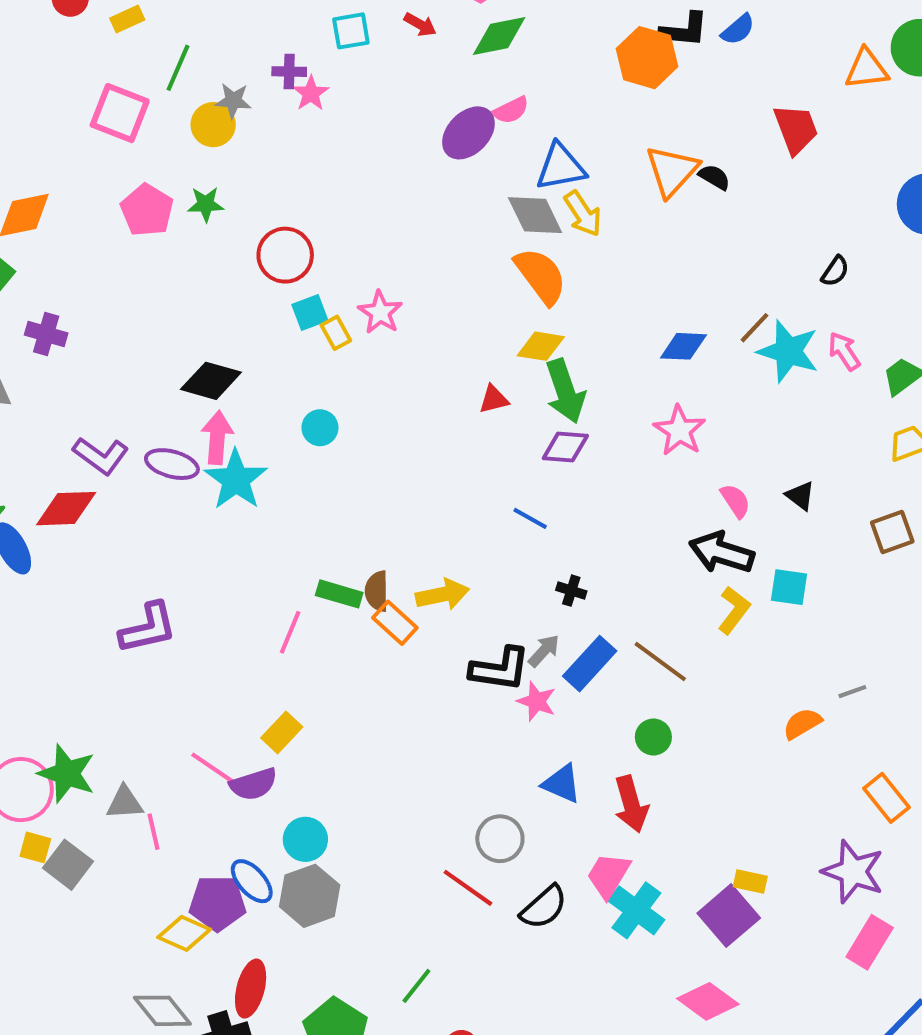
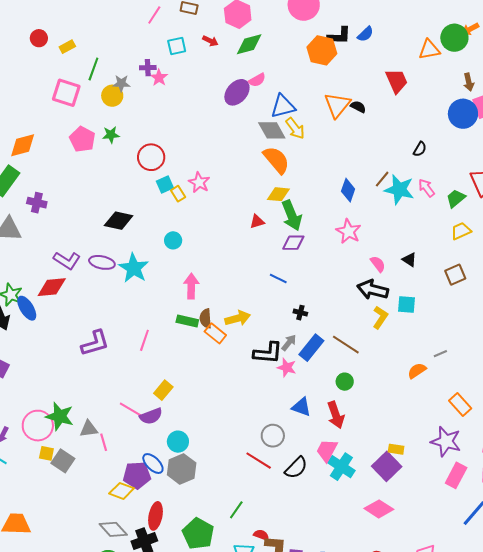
blue diamond: (683, 346) -> (348, 190), turned -70
pink arrow: (217, 438) -> (191, 286), moved
pink line: (290, 632) -> (144, 340), moved

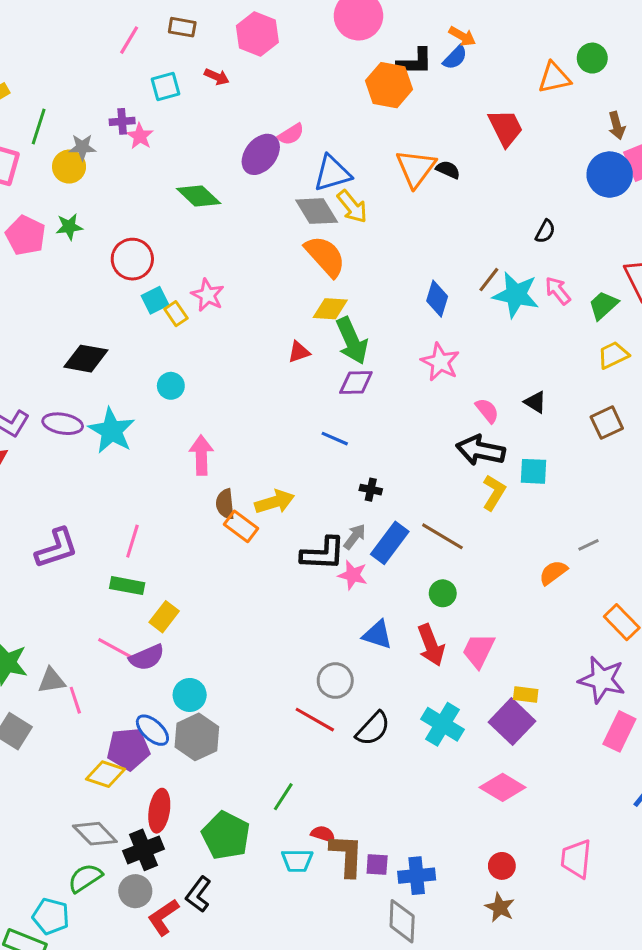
orange arrow: (470, 29) -> (462, 36), moved, turned -120
green circle: (454, 38) -> (592, 58), size x0.7
green diamond: (249, 44) -> (199, 196), moved, turned 60
green rectangle: (187, 321) -> (127, 586), moved
pink trapezoid: (327, 450) -> (478, 651), moved

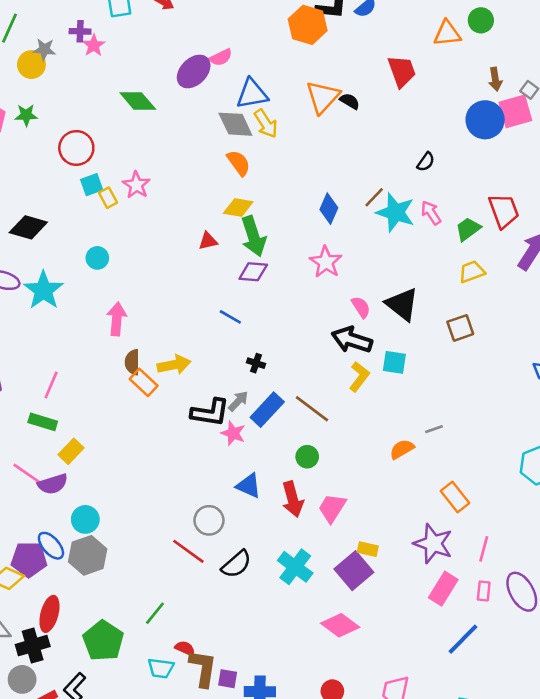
orange semicircle: (325, 256) -> (239, 163), size x0.7
black triangle: (535, 402) -> (402, 304), size x1.8

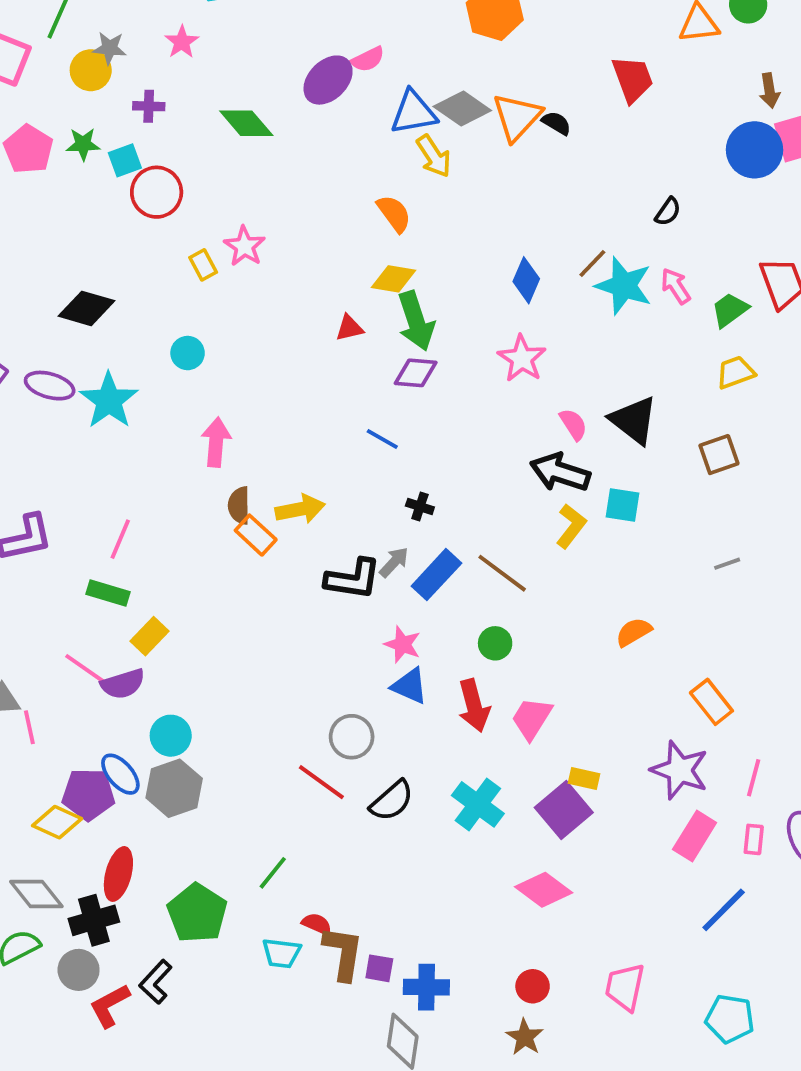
purple cross: (80, 31) -> (149, 106), moved
gray diamond: (235, 124) -> (462, 109), moved, turned -30
cyan square: (92, 185) -> (125, 160), moved
gray line: (434, 429) -> (727, 564), moved
pink star: (233, 433) -> (402, 644), moved

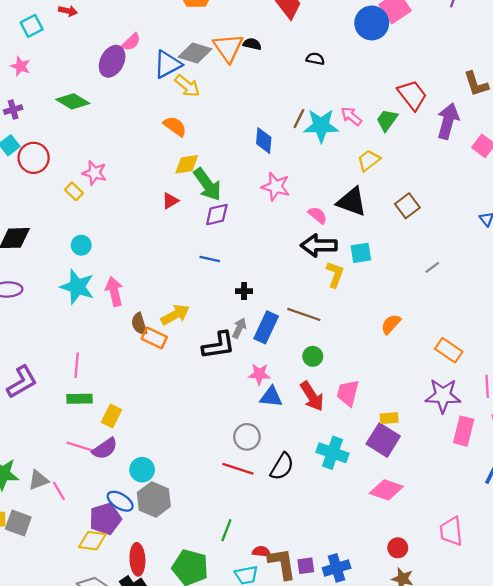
black semicircle: (668, 212) -> (315, 59), moved, turned -96
yellow trapezoid: (735, 372) -> (369, 160), moved
cyan star: (109, 401) -> (77, 287), moved

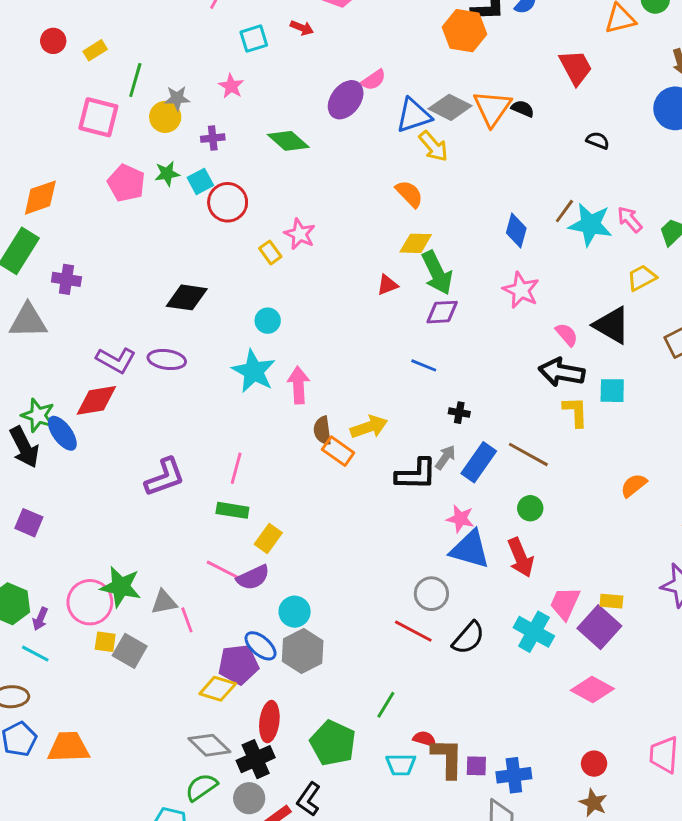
yellow L-shape: (335, 274) -> (575, 412), turned -32
pink trapezoid: (348, 393) -> (565, 603), moved
blue triangle: (271, 397) -> (470, 549), size x1.4

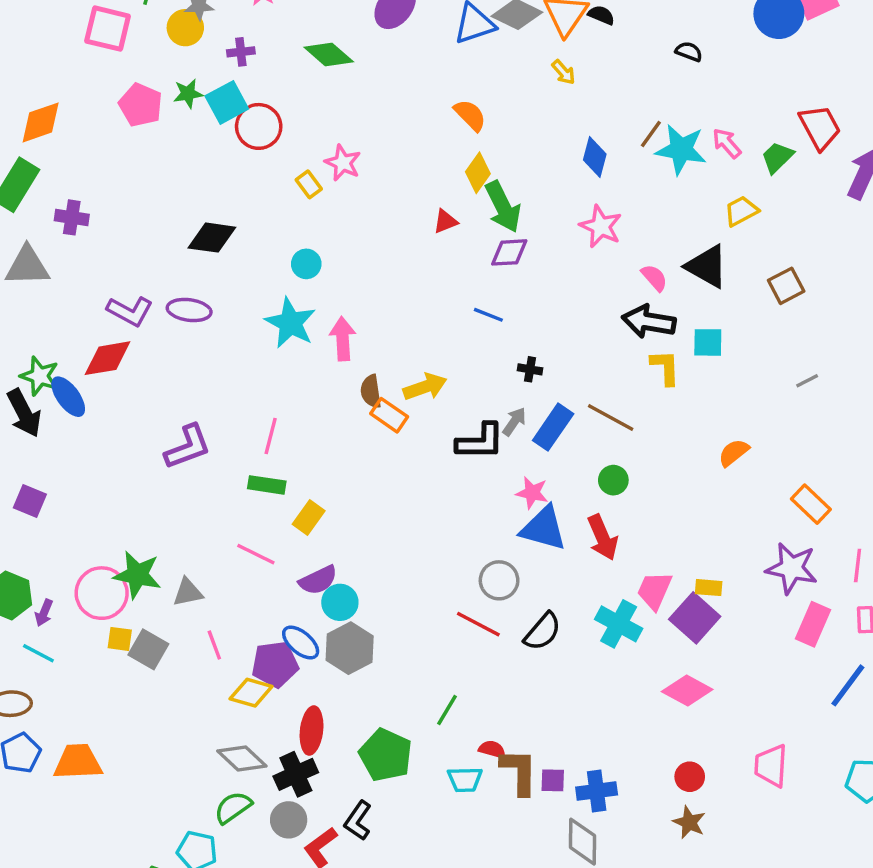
yellow arrow: (433, 146) -> (564, 72), moved, size x0.7
cyan square: (200, 181) -> (227, 102), size x1.4
yellow diamond: (416, 243) -> (478, 173), turned -56
purple semicircle: (253, 577) -> (318, 580), moved
pink line: (187, 620) -> (214, 645), moved

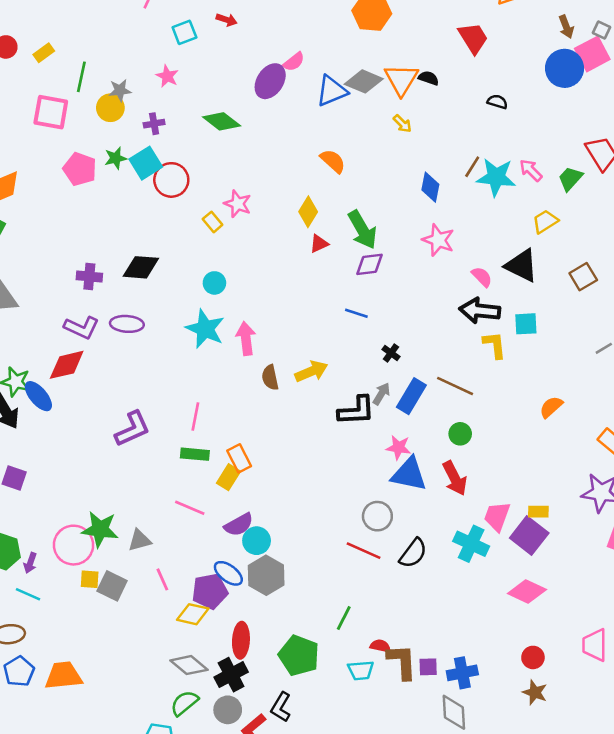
yellow diamond: (478, 173) -> (308, 212), moved
purple cross: (72, 217) -> (89, 277), moved
black cross: (530, 369) -> (391, 353), turned 30
orange rectangle: (389, 415) -> (239, 458), moved, turned 32

